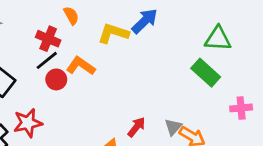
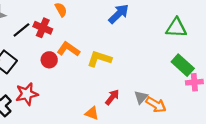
yellow L-shape: (113, 33) -> (99, 59), moved
black line: (47, 60) -> (21, 30), moved
green rectangle: (206, 73) -> (183, 65), moved

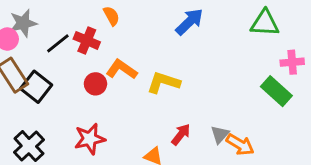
green triangle: (176, 28) -> (265, 23), moved
pink cross: (194, 82) -> (292, 62), moved
red star: (27, 94) -> (90, 139), moved

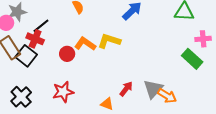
red cross: (87, 40) -> (35, 39), moved
yellow L-shape: (163, 82) -> (109, 41), moved
gray triangle: (220, 134) -> (153, 89), size x1.5

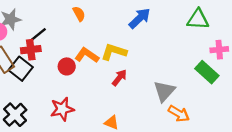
red cross: (35, 39) -> (31, 50), turned -30
red arrow: (126, 89) -> (119, 78), moved
gray triangle: (153, 89) -> (164, 91), moved

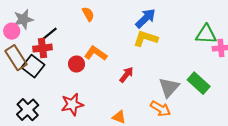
green triangle: (198, 19) -> (206, 34), moved
yellow L-shape: (114, 52) -> (146, 39), moved
green rectangle: (207, 72) -> (199, 83), moved
orange arrow: (179, 114) -> (160, 109), moved

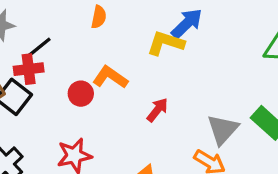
orange semicircle: (88, 14) -> (99, 17), turned 40
yellow L-shape: (146, 39) -> (166, 43), moved

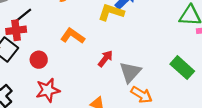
red circle: (81, 94) -> (39, 60), moved
gray triangle: (223, 129) -> (130, 72), moved

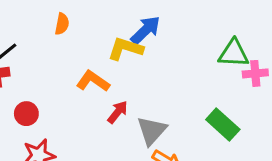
orange L-shape: (73, 36) -> (93, 81), moved

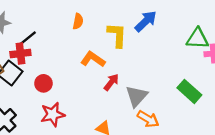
orange semicircle: (62, 24) -> (78, 21), moved
blue arrow: (145, 30) -> (146, 21), moved
yellow L-shape: (125, 49) -> (117, 35), turned 75

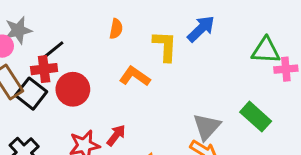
red arrow: (111, 82) -> (116, 135), moved
red circle: (43, 83) -> (73, 89), moved, size x1.5
gray triangle: (137, 96) -> (207, 127), moved

